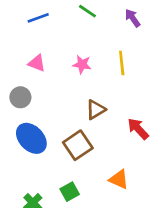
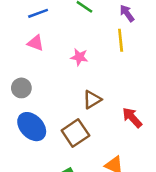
pink triangle: (37, 63) -> (36, 43), moved
yellow line: (122, 63) -> (121, 40), moved

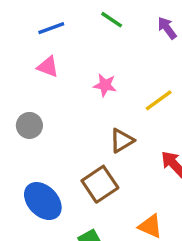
yellow line: (121, 40) -> (159, 100), moved, turned 60
blue ellipse: (32, 127) -> (43, 201), moved

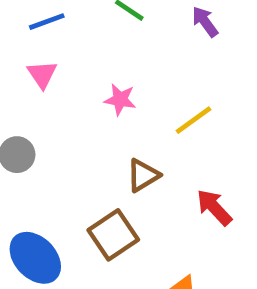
pink triangle: (48, 67) -> (42, 74), turned 35

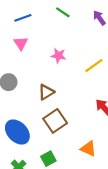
brown triangle: (143, 175) -> (46, 92), moved

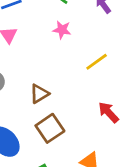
pink star: (58, 56) -> (62, 30), moved

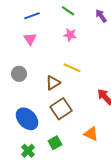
yellow line: (97, 62) -> (72, 68), moved, turned 60

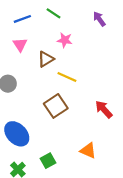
green line: (68, 11) -> (54, 13), moved
brown triangle: (53, 83) -> (46, 59), moved
brown square: (61, 109) -> (56, 106), moved

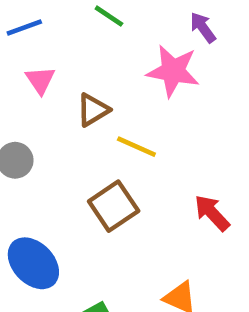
blue line: (22, 19) -> (24, 28), moved
pink star: (65, 40) -> (173, 71), moved, size x1.6

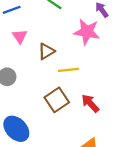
yellow line: (136, 147) -> (68, 70), turned -30
red arrow: (212, 213) -> (90, 103), moved

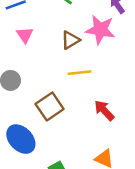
brown triangle: (46, 51) -> (70, 40), moved
brown square: (57, 100) -> (50, 106), moved

